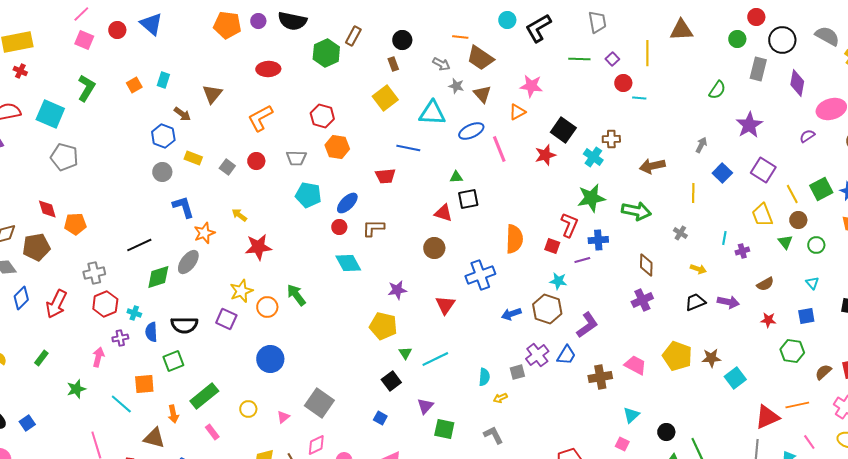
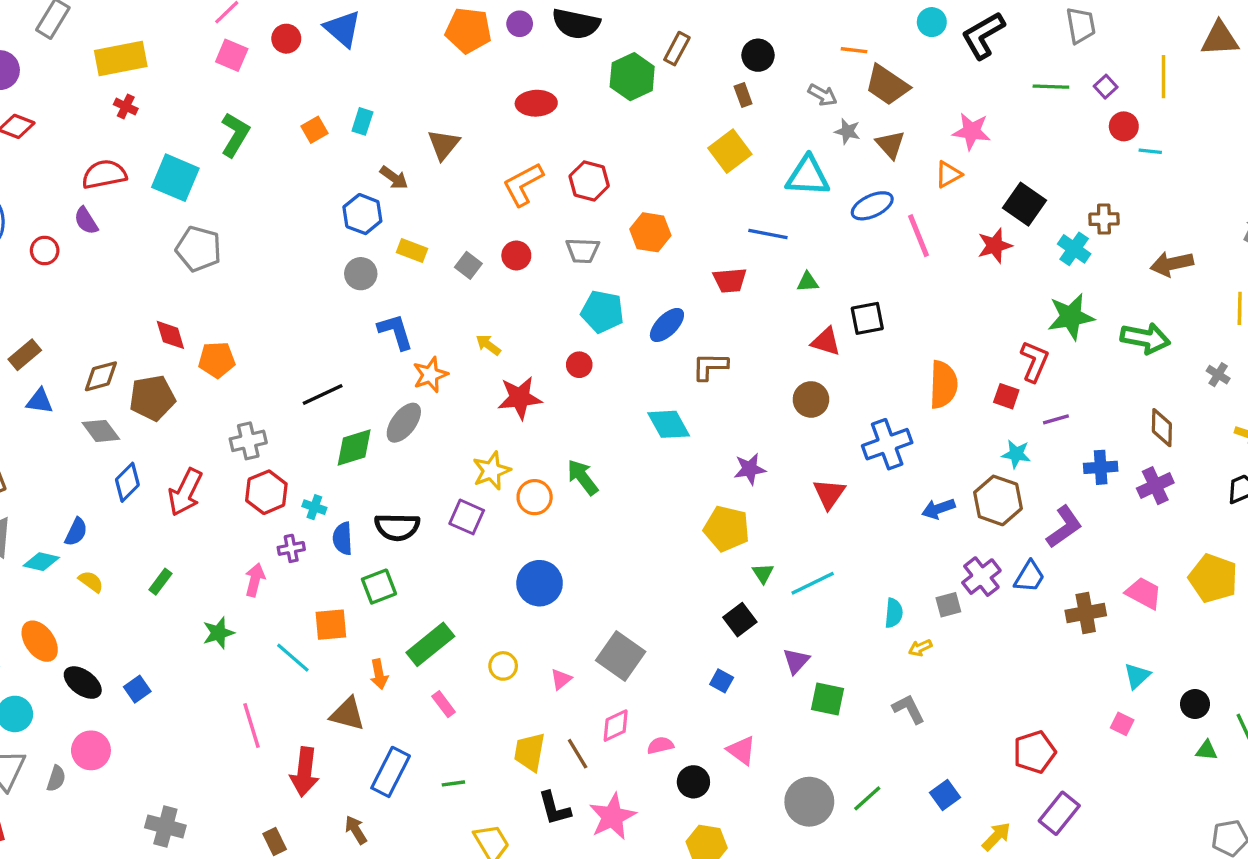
red hexagon: (322, 116) -> (589, 181), moved
green triangle: (456, 177) -> (808, 282), moved
red circle: (339, 227) -> (579, 365), moved
blue cross: (598, 240) -> (1101, 467), moved

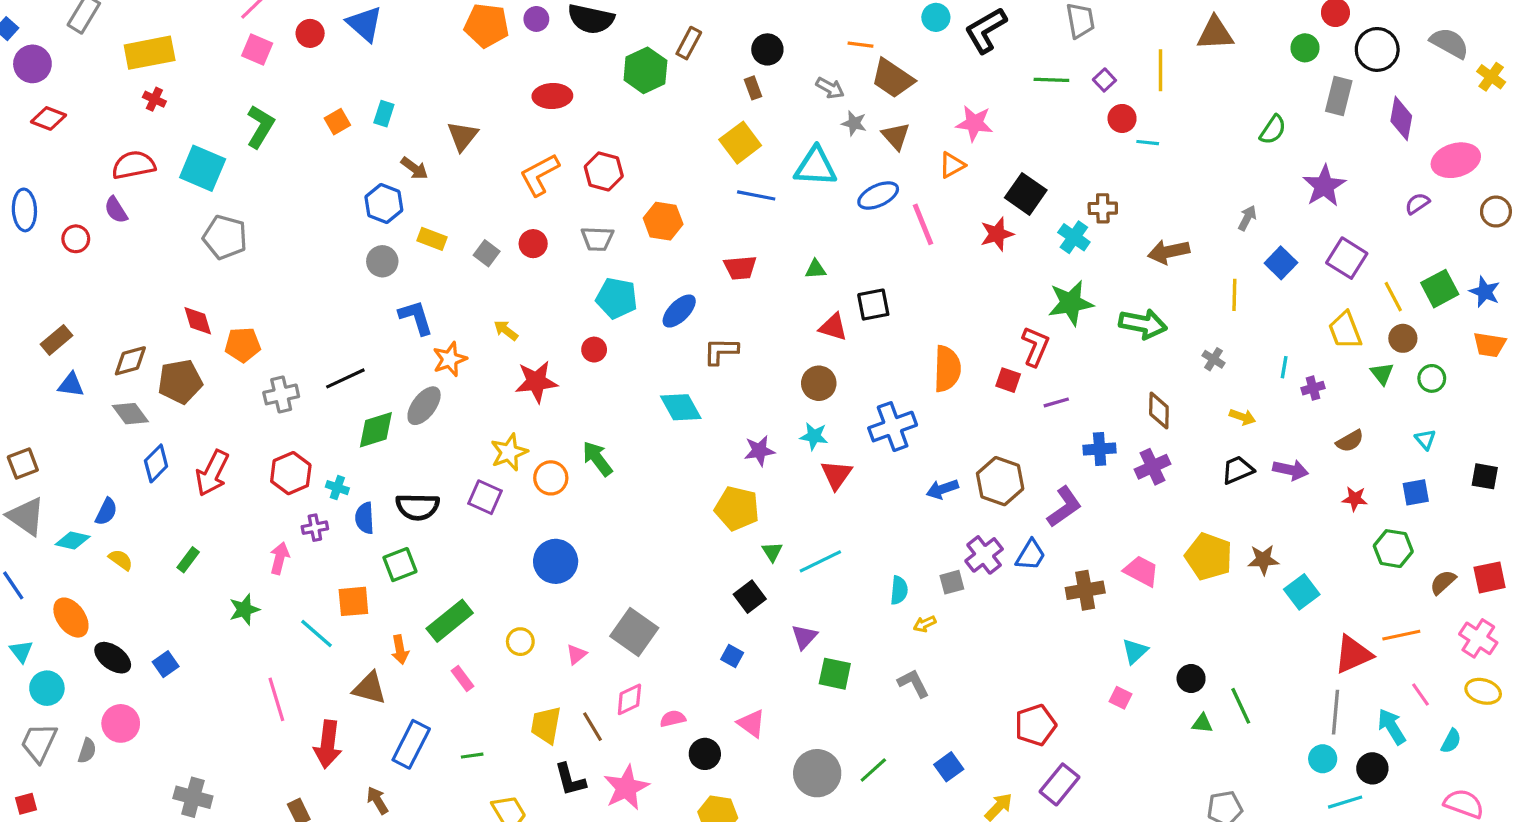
blue line: (768, 234) -> (756, 195), moved
gray cross: (248, 441) -> (281, 394), moved
cyan star: (1016, 454) -> (814, 436), moved

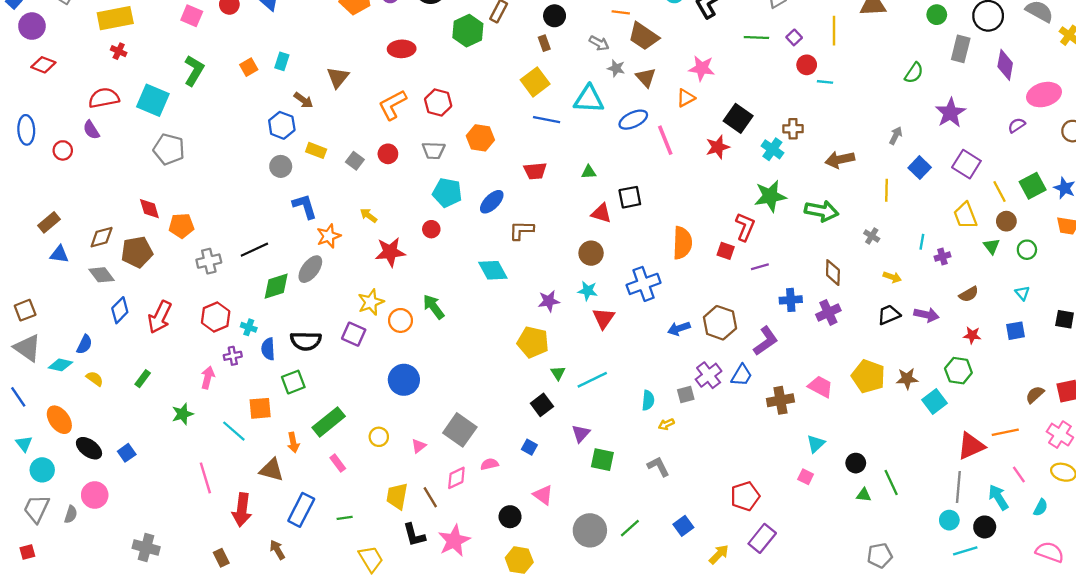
green hexagon: (1393, 549) -> (958, 371), moved
pink semicircle: (673, 719) -> (489, 464), moved

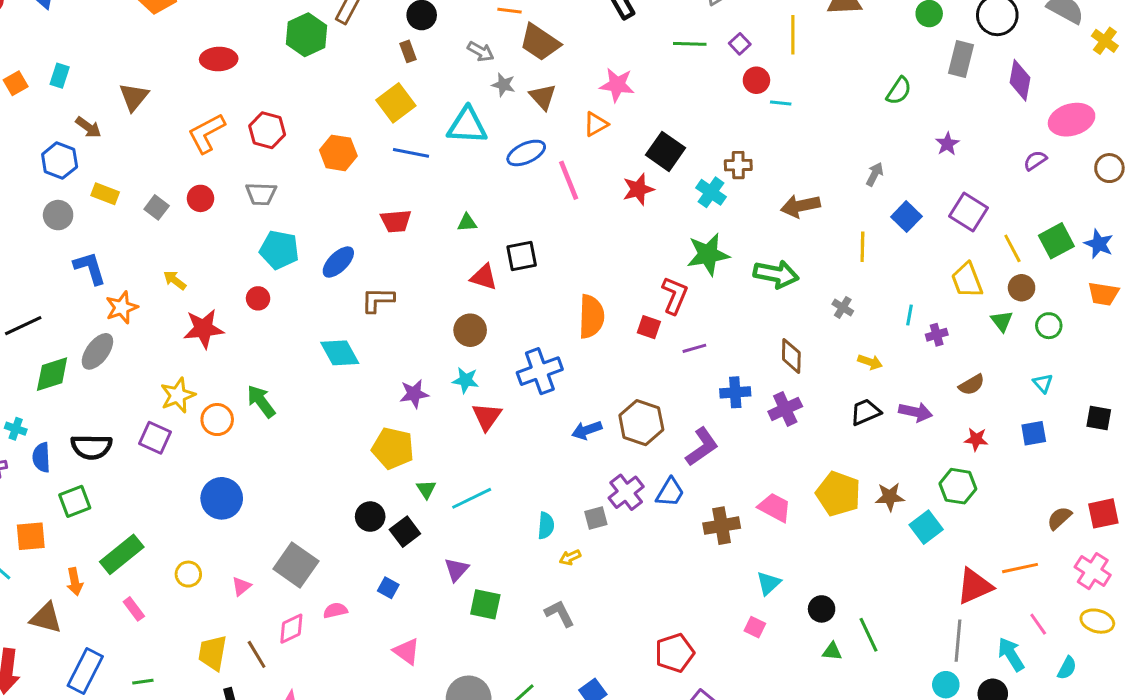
purple star: (950, 113) -> (947, 144), size x0.6
orange hexagon: (480, 138) -> (338, 153), moved
black circle: (510, 517) -> (370, 517), moved

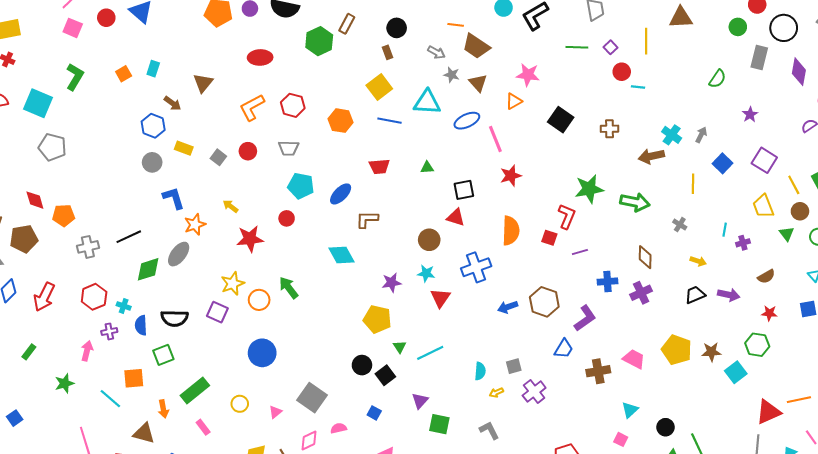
red star: (638, 189) -> (511, 176), moved
cyan cross: (711, 192) -> (672, 135), moved
red triangle: (484, 277) -> (456, 217), moved
purple cross: (626, 492) -> (534, 392), moved

